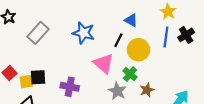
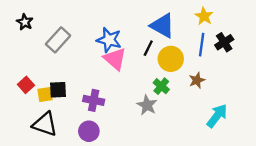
blue triangle: (131, 20) -> (162, 26), size x1.6
pink triangle: (104, 64) -> (115, 59), moved
brown star: (147, 90) -> (197, 80), moved

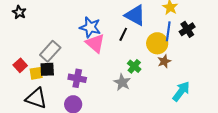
gray rectangle: (58, 40) -> (50, 51), moved
yellow circle: (171, 59) -> (157, 43), moved

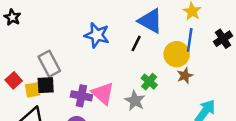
black cross: (187, 29) -> (223, 39), moved
pink triangle: (95, 43) -> (103, 93), moved
gray rectangle: (50, 51) -> (49, 64), turned -70

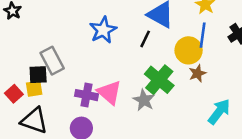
blue star: (97, 35) -> (103, 30), turned 30
red square: (14, 80) -> (14, 94), moved
green cross: (149, 82) -> (159, 80), size x1.6
black square: (46, 85) -> (38, 75), moved

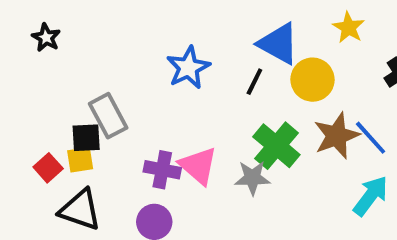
blue line: (203, 35) -> (371, 138), moved, turned -50
yellow circle: (189, 50) -> (313, 80), moved
brown star: (197, 73) -> (337, 136), size x1.6
gray star: (144, 100) -> (252, 178), turned -30

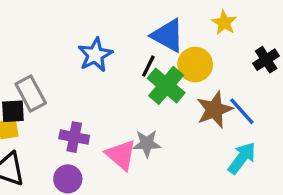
green cross: (276, 146) -> (166, 85), moved
pink triangle: (198, 166) -> (121, 155), moved

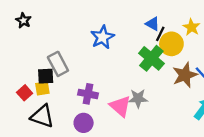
yellow star: (224, 23) -> (191, 27), moved
blue triangle: (168, 35) -> (153, 24), size x0.6
black line: (148, 66) -> (160, 34), moved

